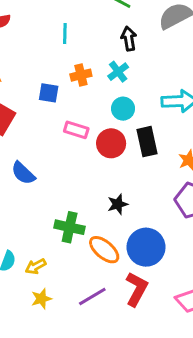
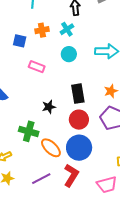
black rectangle: (147, 142) -> (78, 94), moved
red circle: (111, 143) -> (79, 120), moved
black star: (118, 204) -> (49, 107), moved

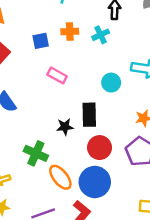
blue square: (20, 41) -> (41, 41), turned -32
cyan circle: (69, 54) -> (111, 83), moved
black rectangle: (78, 94) -> (89, 115), moved

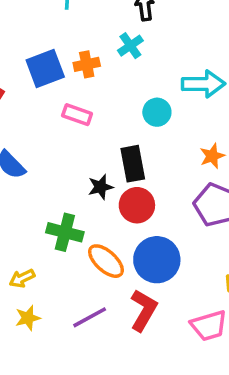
orange cross: (70, 32) -> (87, 64), moved
blue square: (41, 41) -> (45, 68), size x1.5
red circle: (99, 148) -> (137, 205), moved

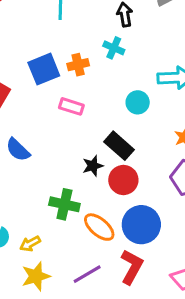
cyan cross: (130, 46) -> (114, 48), turned -30
black rectangle: (133, 164) -> (119, 146), turned -36
yellow star: (28, 318) -> (36, 276), size x1.4

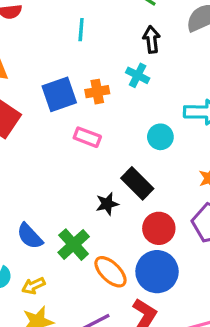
blue semicircle: (18, 150) -> (30, 236), moved
red circle: (123, 180) -> (159, 228), moved
green cross: (64, 204) -> (74, 245), turned 32

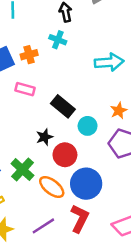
cyan circle: (160, 137) -> (88, 126), moved
black rectangle: (137, 183) -> (63, 106), moved
red circle: (159, 228) -> (65, 155), moved

